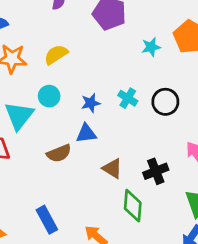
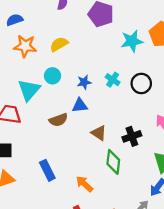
cyan star: (151, 47) -> (132, 41), size x1.5

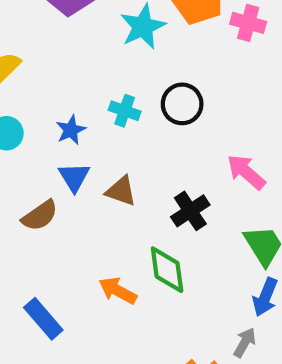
blue triangle: (80, 105) -> (74, 177), turned -42
brown triangle: (99, 133) -> (121, 191), moved
orange arrow: (84, 184) -> (118, 291), moved

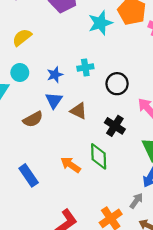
black circle: (182, 104) -> (117, 84), moved
cyan cross: (125, 111) -> (85, 67), turned -35
black cross: (190, 211) -> (115, 126), turned -30

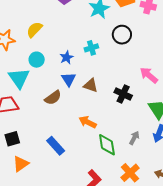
black circle: (117, 84) -> (122, 35), moved
green diamond: (99, 156) -> (107, 145), moved
orange arrow: (71, 165) -> (88, 122), moved
gray arrow: (136, 201) -> (134, 138), moved

